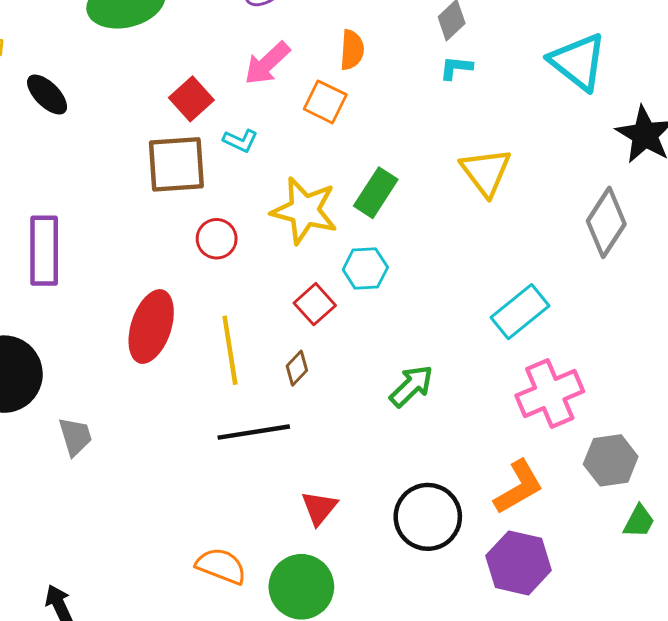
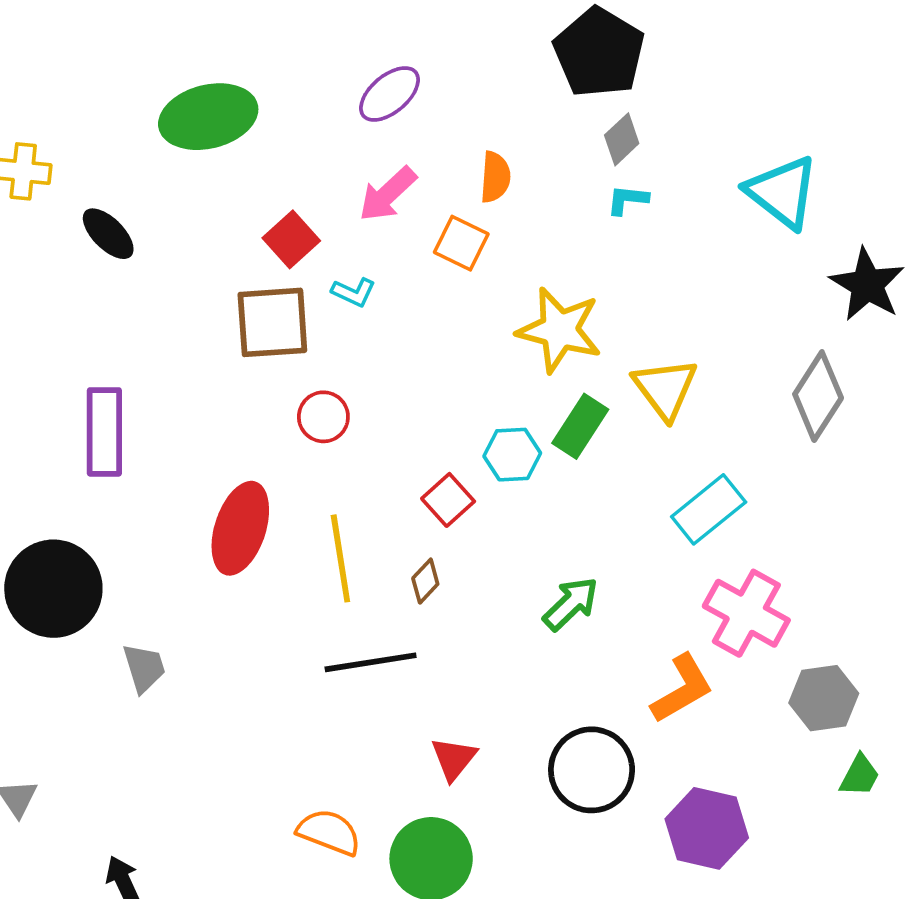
yellow triangle: (486, 172) -> (665, 389), moved
green rectangle: (376, 193) -> (580, 426), moved
yellow star: (304, 211) -> (559, 330), moved
pink cross: (550, 393) -> (746, 613), turned -38
orange L-shape: (519, 487) -> (682, 689), moved

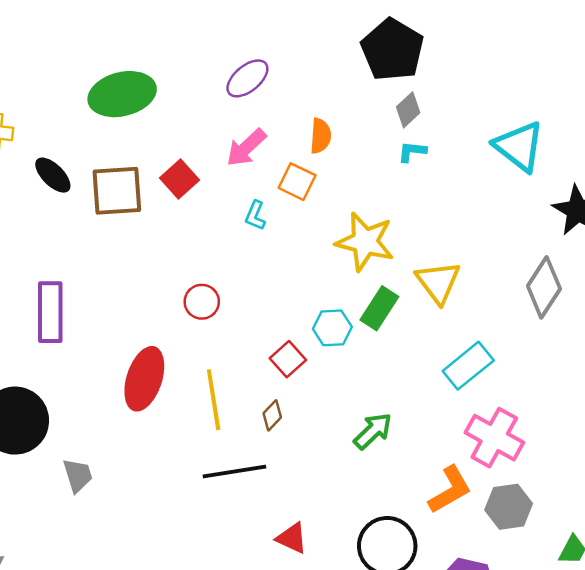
cyan L-shape: (354, 292) -> (255, 216), moved, turned 88
brown square: (272, 322) -> (117, 191), moved
gray hexagon: (824, 698) -> (509, 507), moved
red triangle: (454, 759) -> (292, 538), turned -44

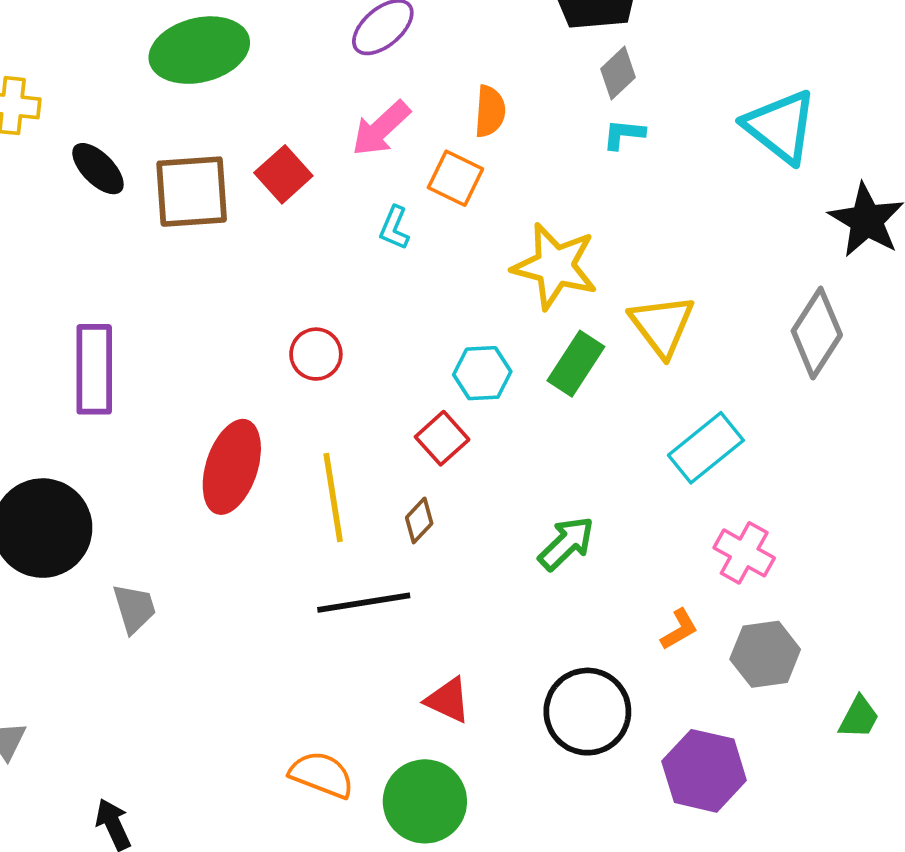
cyan hexagon: (332, 328) -> (482, 373), moved
pink cross: (494, 438) -> (744, 553), size x0.7
orange L-shape: (450, 490) -> (679, 629), size x0.6

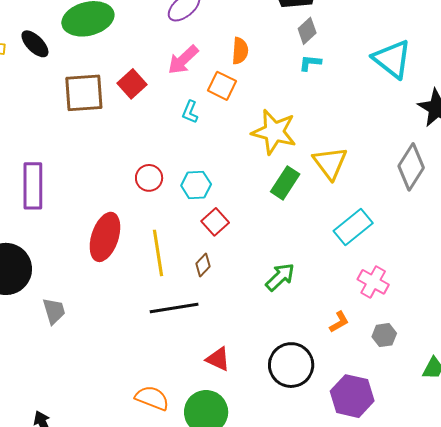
black ellipse: (98, 169) -> (35, 44), moved
cyan hexagon: (482, 373) -> (196, 185), moved
gray hexagon: (765, 654) -> (384, 335), size x0.7

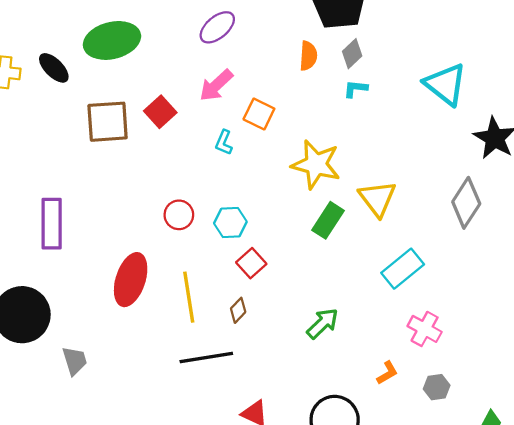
orange semicircle: (240, 51) -> (308, 56), moved

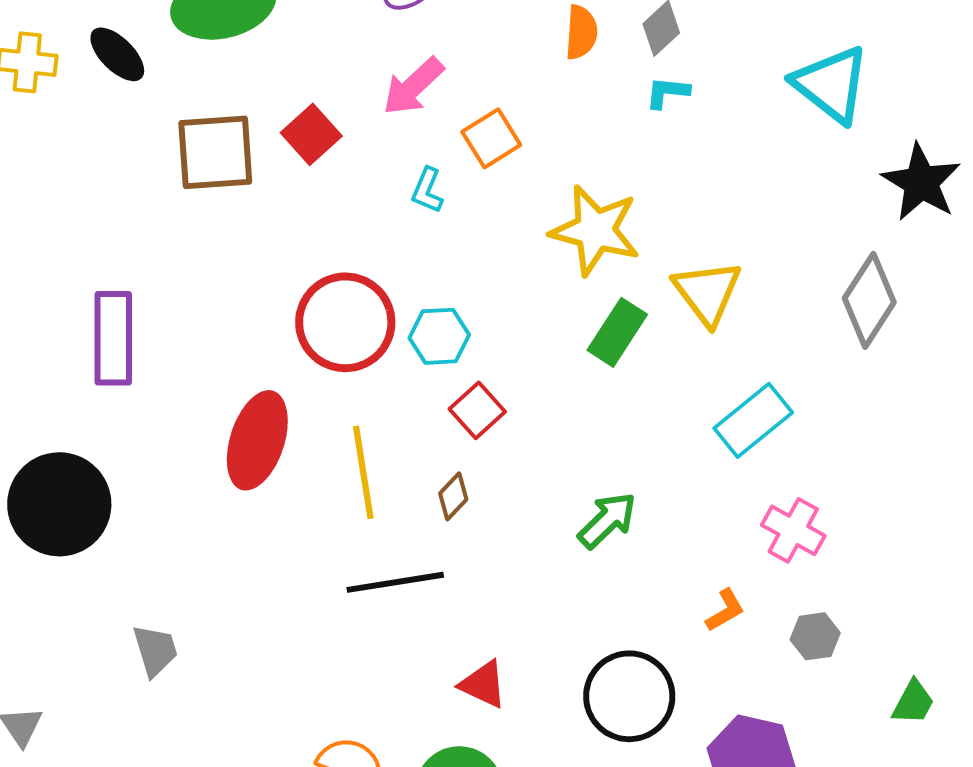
orange square: (259, 114) -> (491, 138), turned 32
red circle: (179, 215) -> (345, 322), size x1.8
gray trapezoid: (75, 361) -> (155, 650), moved

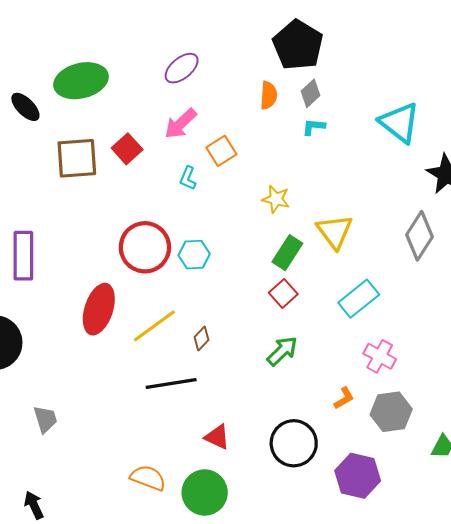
yellow star: (595, 230) -> (276, 199), size x0.6
red square: (477, 410) -> (283, 293), moved
yellow line: (363, 472) -> (154, 326), turned 63
gray hexagon: (815, 636) -> (391, 412), size x1.6

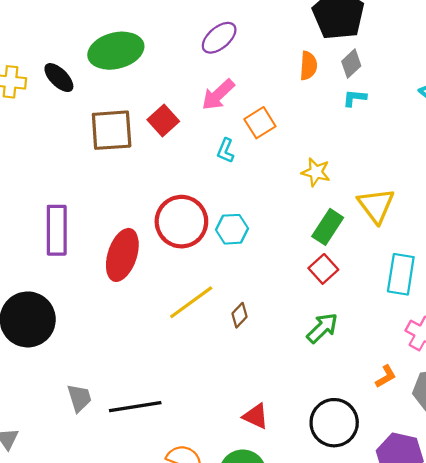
cyan rectangle: (359, 299) -> (401, 274), turned -42
red ellipse: (99, 309) -> (122, 255), moved
black line: (171, 384) -> (135, 407), moved

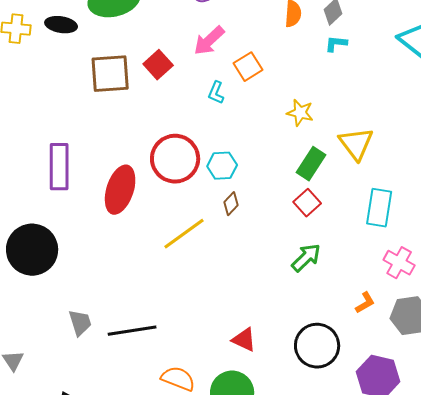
black ellipse: (59, 78) -> (61, 25), turned -36
brown diamond: (240, 315) -> (231, 204), moved

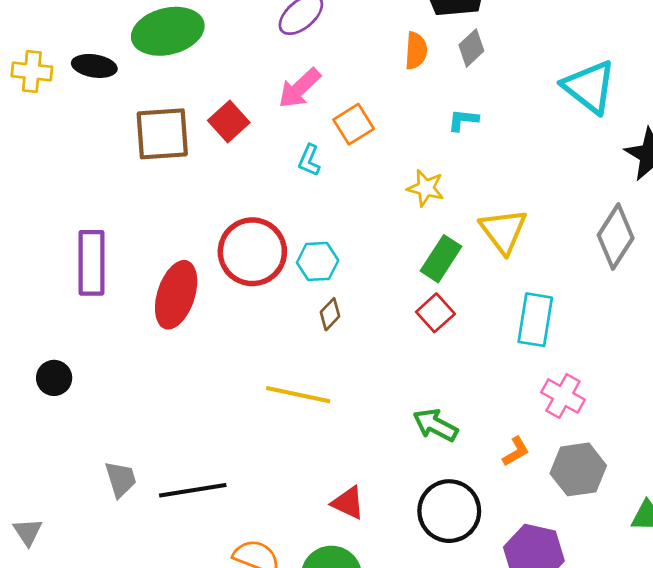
cyan L-shape: (336, 44) -> (463, 120), moved
yellow line: (184, 234) -> (298, 395), moved, turned 48
black circle: (32, 250) -> (54, 378), size x0.5
green arrow: (306, 258) -> (435, 425), moved, turned -108

